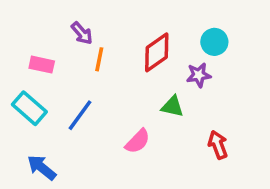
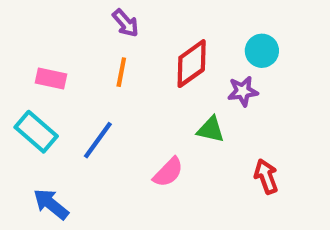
purple arrow: (82, 33) -> (126, 23), moved

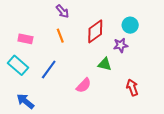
orange line: (121, 72) -> (60, 36), turned -32

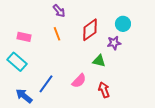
blue line: (49, 70) -> (46, 84), moved
red arrow: (132, 88) -> (104, 90), moved

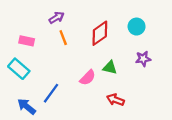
purple arrow: (59, 11) -> (57, 18), moved, turned -80
purple star: (114, 43) -> (143, 59), moved
pink semicircle: (79, 81) -> (88, 78), moved
red arrow: (104, 90) -> (115, 100), turned -49

